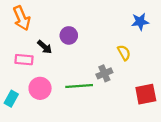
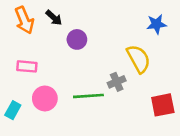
black arrow: (45, 47) -> (54, 18), moved
yellow semicircle: (124, 53) -> (138, 59), size x1.6

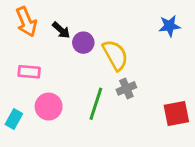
black arrow: (54, 18) -> (61, 30), moved
yellow semicircle: (138, 59) -> (115, 55), moved
green line: (88, 96) -> (96, 104), turned -68

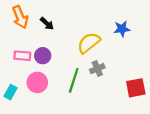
blue star: (169, 26) -> (122, 29), moved
purple circle: (83, 43) -> (43, 56), moved
yellow semicircle: (115, 55) -> (89, 43), turned -100

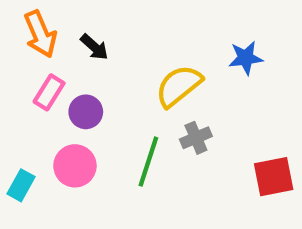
pink rectangle: (22, 56) -> (49, 92), moved, turned -63

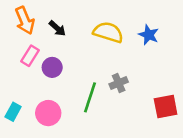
blue star: (246, 58) -> (149, 35), turned 30
yellow semicircle: (179, 86) -> (108, 32), moved, turned 56
pink circle: (75, 166) -> (48, 113), moved

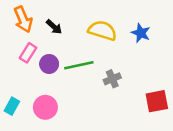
green line: (90, 97) -> (79, 65), moved, turned 60

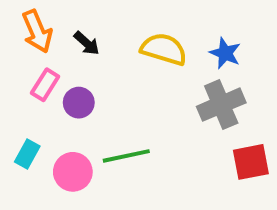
green line: (79, 65) -> (126, 156), moved
gray cross: (112, 79) -> (221, 105), moved, size x1.6
cyan rectangle: (12, 106) -> (27, 154), moved

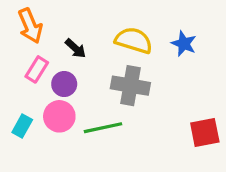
black arrow: (87, 43) -> (76, 48), moved
gray cross: (221, 105) -> (130, 86), moved, turned 33
pink circle: (73, 172) -> (59, 116), moved

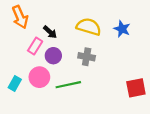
pink rectangle: (37, 69) -> (35, 46), moved
purple circle: (64, 84) -> (53, 56), moved
gray cross: (130, 86) -> (87, 57), size x0.7

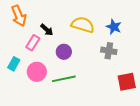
purple circle: (53, 56) -> (64, 52), moved
gray cross: (87, 57) -> (109, 51), moved
cyan rectangle: (15, 84) -> (14, 64), moved

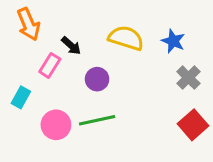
gray cross: (109, 51) -> (188, 78), moved, turned 35
pink circle: (37, 72) -> (56, 125), moved
red square: (127, 82) -> (193, 125), turned -30

